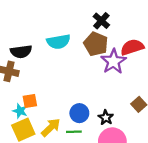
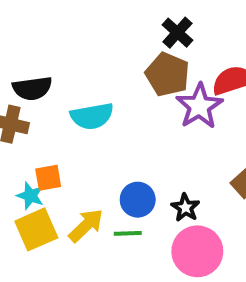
cyan semicircle: (58, 42) -> (92, 116), moved

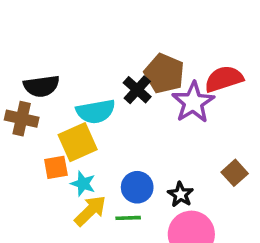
black cross: (177, 33) -> (137, 90), moved
cyan star: (30, 196) -> (83, 184), moved
yellow square: (36, 229) -> (78, 142), moved

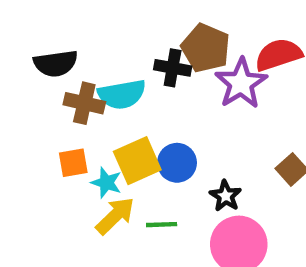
black cross: (137, 90) -> (173, 68), turned -32
brown cross: (22, 119) -> (84, 103), moved
yellow square: (78, 142) -> (137, 161), moved
blue circle: (137, 187) -> (177, 163), moved

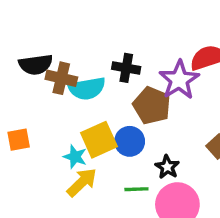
brown pentagon: (206, 48) -> (152, 105), moved
brown cross: (84, 103) -> (61, 78), moved
orange square: (73, 163) -> (19, 140), moved
green line: (162, 225) -> (136, 189), moved

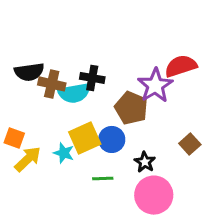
black cross: (126, 68) -> (92, 78), moved
orange square: (19, 140) -> (14, 138), turned 30
yellow arrow: (82, 182) -> (28, 159), moved
green line: (136, 189) -> (103, 179), moved

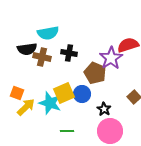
cyan semicircle: (74, 93) -> (48, 33), moved
cyan star: (64, 153) -> (50, 103), size x1.6
green line: (103, 179) -> (67, 131), moved

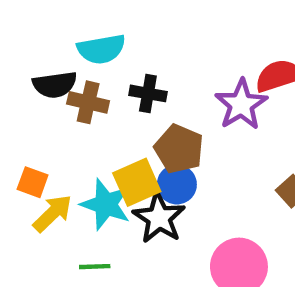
brown pentagon: (95, 73) -> (179, 149), moved
black star: (104, 109) -> (159, 218), moved, size x1.6
green line: (67, 131) -> (95, 267), moved

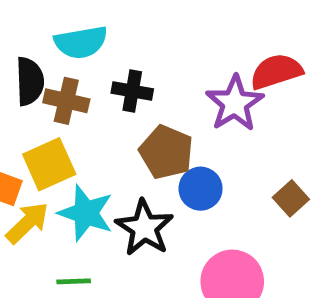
black semicircle: (55, 85) -> (30, 81), turned -84
yellow square: (137, 182) -> (49, 164), moved
blue circle: (177, 184) -> (201, 189), moved

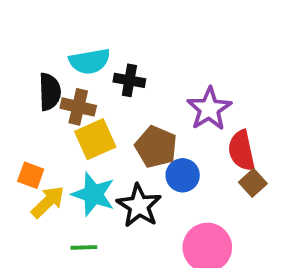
red semicircle: (276, 72) -> (241, 151), moved, turned -84
black cross: (132, 91) -> (129, 80), moved
yellow square: (49, 164) -> (95, 139), moved

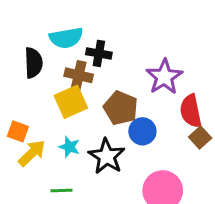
brown cross: (78, 107) -> (79, 75), moved
cyan star: (93, 194) -> (69, 147), size x0.6

